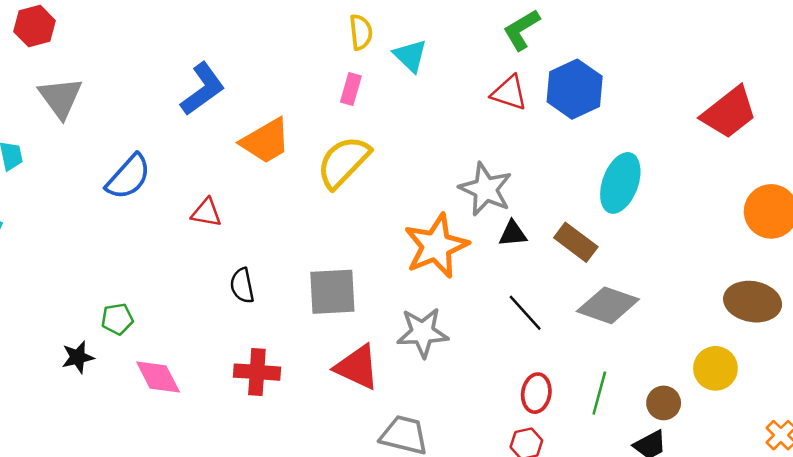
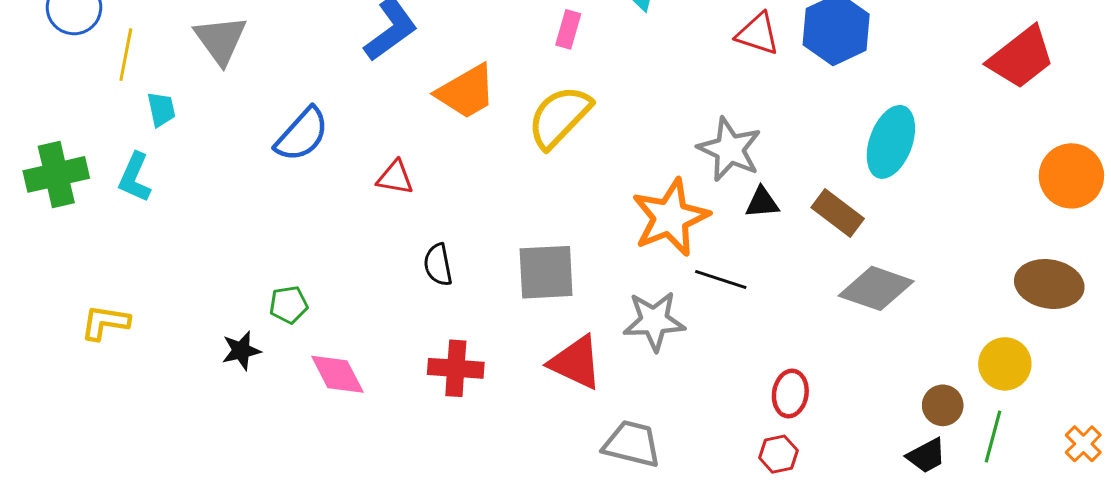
black line: (525, 313) -> (721, 280), moved, turned -30
green line: (599, 393) -> (993, 436), moved

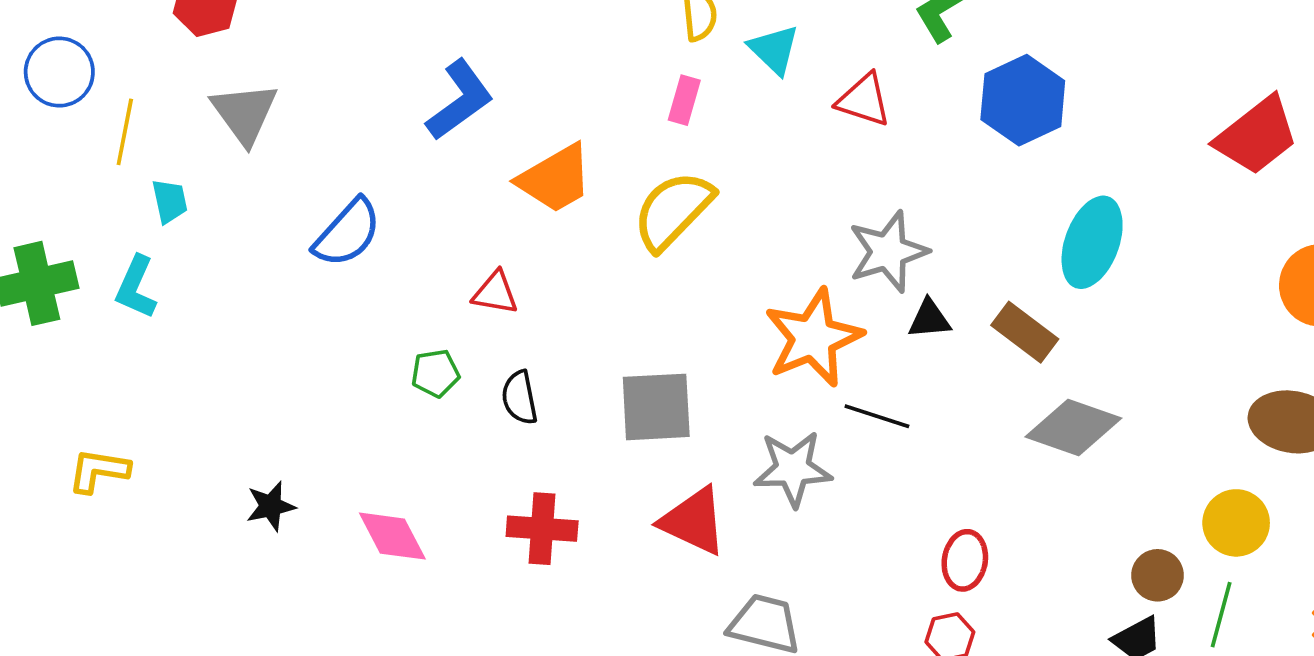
red triangle: (758, 34) -> (864, 100), moved
gray star: (730, 149) -> (888, 252), turned 30
red triangle: (395, 177) -> (495, 293), moved
green pentagon: (289, 305) -> (435, 373), moved

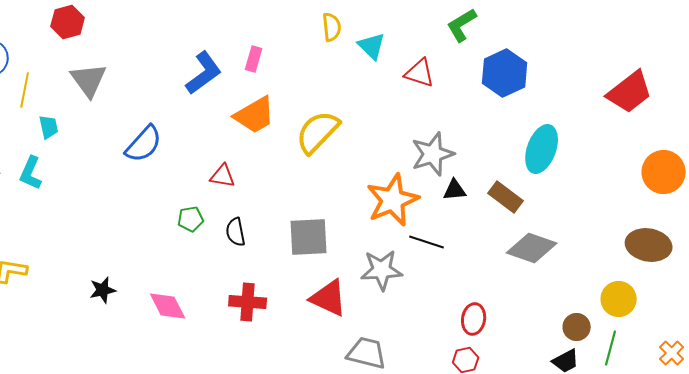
pink rectangle: (684, 100) -> (254, 59), moved

